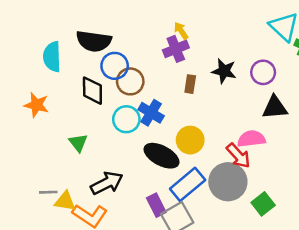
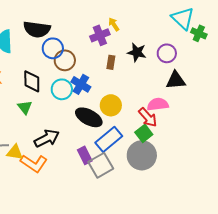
yellow arrow: (181, 31) -> (114, 24), moved
black diamond: (92, 91) -> (32, 81), moved
gray circle: (228, 182) -> (142, 155), moved
green square: (263, 204) -> (144, 133), moved

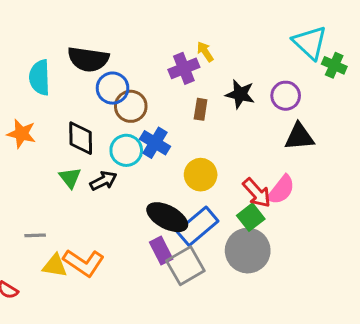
pink semicircle: (158, 104) -> (281, 190), moved, turned 135
black ellipse: (89, 117) -> (167, 217), moved
black arrow: (47, 138) -> (103, 181), moved, size x0.7
yellow triangle: (15, 152) -> (55, 266), moved

